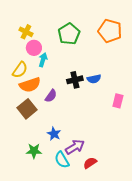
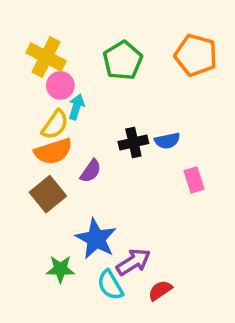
yellow cross: (26, 32) -> (46, 57), size x1.5
yellow semicircle: (20, 70) -> (55, 125), moved
pink rectangle: (118, 101) -> (194, 180), moved, turned -32
blue star: (54, 134) -> (96, 239), size x1.6

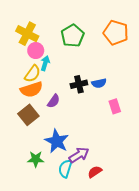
cyan semicircle: (110, 285) -> (65, 169), turned 48

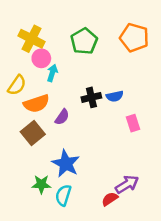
yellow semicircle: (33, 74) -> (17, 85), moved
purple arrow: (79, 155) -> (127, 184), moved
cyan semicircle: (65, 169) -> (63, 195), moved

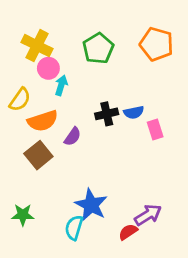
pink rectangle: (133, 123) -> (155, 129), moved
blue star: (66, 164) -> (91, 205), moved
green star: (41, 184) -> (23, 215), moved

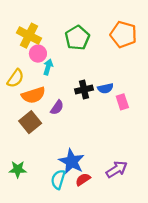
red semicircle: (128, 232) -> (83, 179), moved

